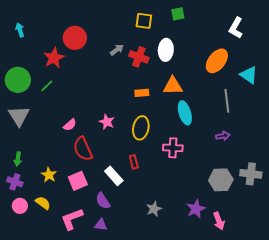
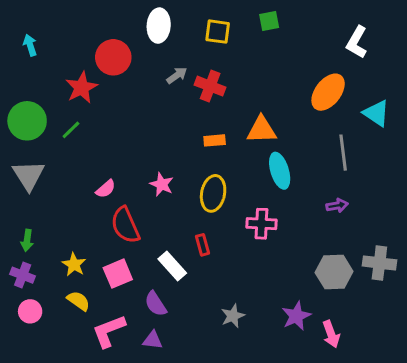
white ellipse: (166, 50) -> (159, 26), moved
yellow semicircle: (43, 203) -> (78, 301), moved

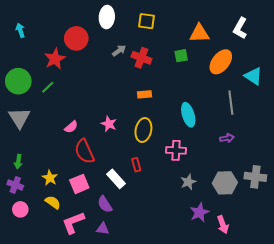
green square: (269, 21) -> (181, 56), moved
orange triangle: (261, 130) -> (199, 33), moved
gray star: (233, 316) -> (188, 182), moved

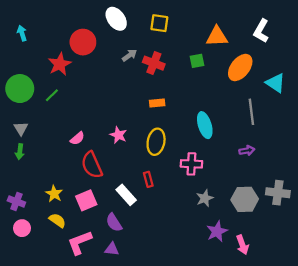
white ellipse: (107, 17) -> (116, 19), turned -40
gray triangle: (19, 118) -> (21, 128), size x0.6
green arrow: (18, 162) -> (20, 152), moved

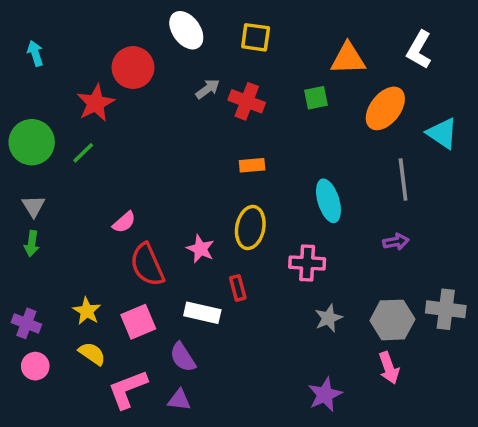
pink star: (118, 135) -> (201, 249), moved
white rectangle: (126, 195) -> (202, 313), turned -35
purple star: (217, 231) -> (325, 395), moved
pink arrow: (242, 245) -> (389, 368), moved

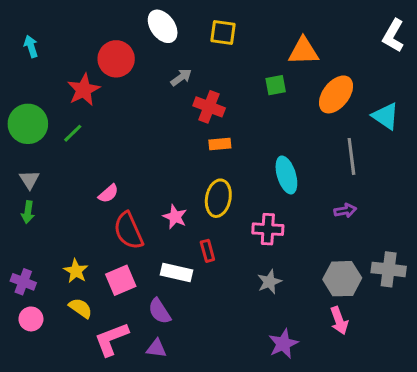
white L-shape: (419, 50) -> (393, 36), moved
red cross: (247, 101) -> (209, 107), moved
gray star: (328, 318) -> (269, 282), moved

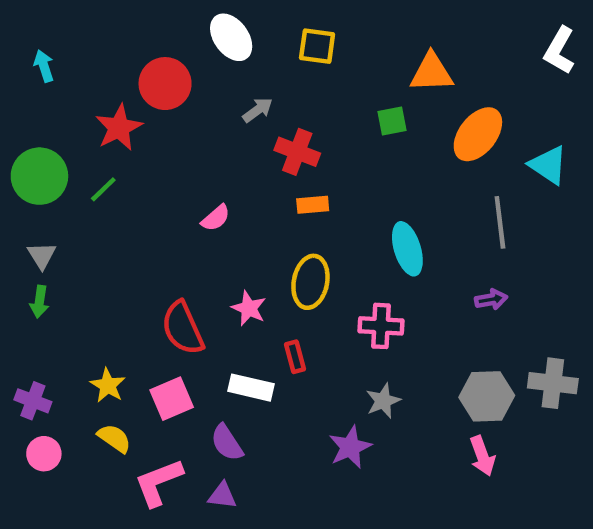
pink semicircle: (108, 194) -> (216, 218), moved
purple star: (283, 344) -> (350, 447), moved

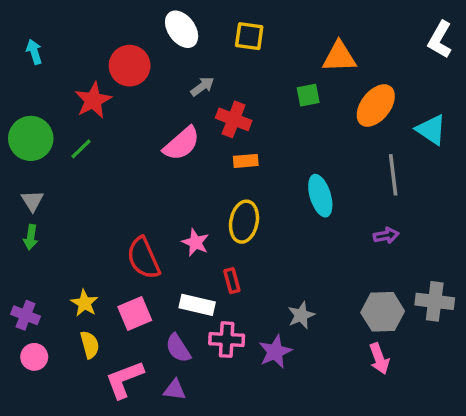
pink semicircle: (216, 218) -> (182, 144), moved, size x1.6
pink cross: (381, 326) -> (227, 340), moved
yellow semicircle: (114, 438) -> (90, 345), turned 40

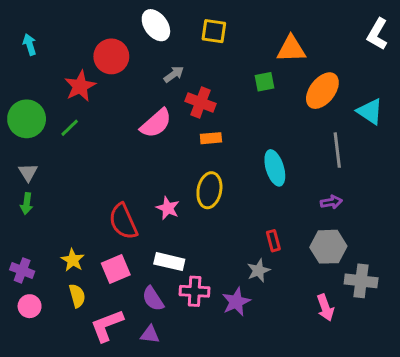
red rectangle: (232, 281) -> (273, 241), moved
gray cross: (435, 301) -> (361, 281), moved
gray hexagon: (383, 312) -> (328, 247), moved

